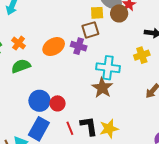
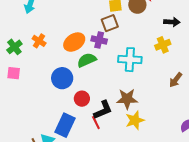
green semicircle: (21, 66) -> (87, 60), moved
brown star: (102, 88) -> (127, 99), moved, turned -30
blue circle: (39, 101) -> (62, 78), moved
black L-shape: (89, 126) -> (103, 110), moved, turned 80

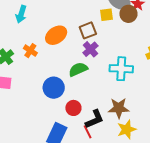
brown square: (110, 23) -> (88, 30), moved
purple cross: (99, 40) -> (90, 49), turned 35
orange ellipse: (74, 42) -> (56, 35), moved

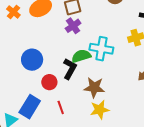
orange cross: (30, 51) -> (13, 12), moved
green semicircle: (78, 69) -> (81, 56), moved
black L-shape: (95, 119) -> (70, 69), moved, turned -45

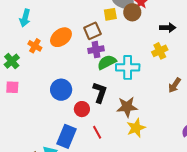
purple cross: (73, 26) -> (96, 50), turned 35
green semicircle: (81, 56) -> (107, 62), moved

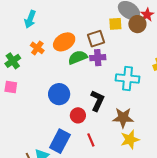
green semicircle: (107, 62) -> (78, 57), moved

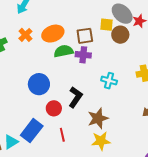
brown circle: (137, 24) -> (120, 35), moved
cyan cross: (128, 78) -> (109, 81), size x0.7
brown star: (123, 118) -> (98, 118), turned -30

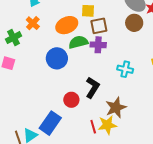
yellow square: (107, 25) -> (88, 11), moved
orange cross: (25, 35) -> (33, 23), moved
blue circle: (39, 84) -> (57, 58), moved
red line: (62, 135) -> (93, 127), moved
yellow star: (101, 141) -> (107, 125), moved

